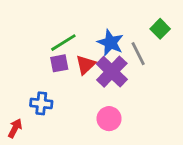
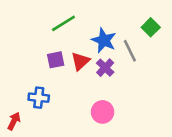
green line: (63, 43) -> (63, 23), moved
purple cross: (112, 72) -> (105, 68), size x0.6

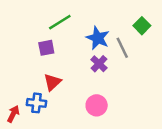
purple square: (56, 60) -> (46, 48), moved
red triangle: (80, 61) -> (52, 82), moved
blue cross: (39, 98) -> (37, 103), moved

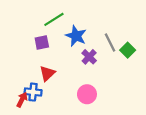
green square: (142, 26) -> (128, 50), moved
blue star: (98, 38) -> (76, 36), moved
red arrow: (13, 114) -> (22, 100), moved

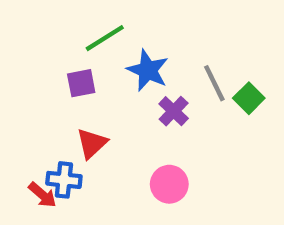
red arrow: (22, 100) -> (42, 195), turned 104

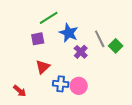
blue cross: (64, 180) -> (61, 84), moved

